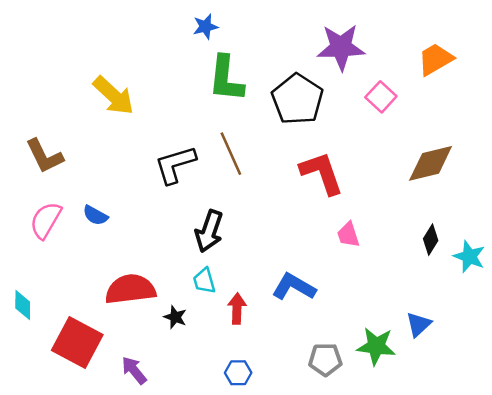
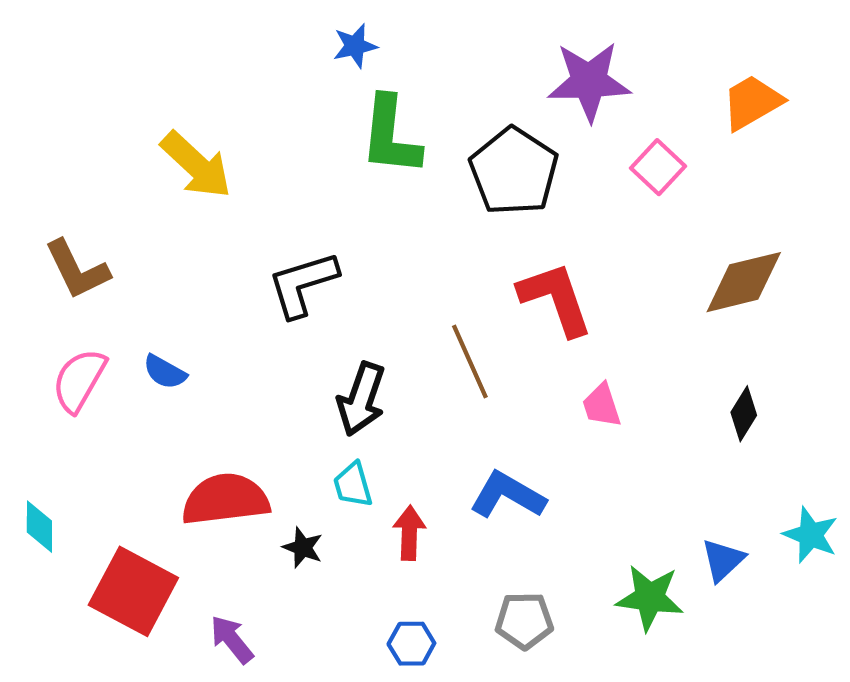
brown line: (231, 154) -> (470, 361), moved
cyan star: (469, 257) -> (811, 535), moved
gray pentagon: (325, 359) -> (524, 621), moved

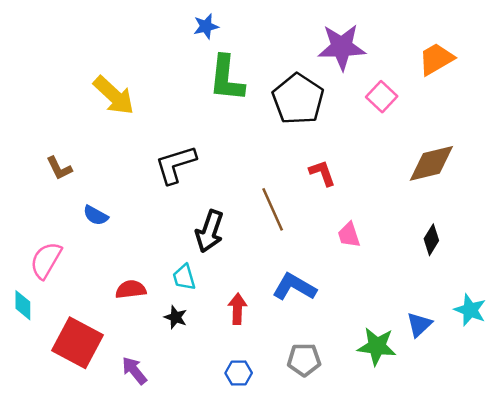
brown L-shape: (77, 270) -> (59, 168), moved, size x0.7
red L-shape: (556, 299) -> (322, 173), size x0.6
pink semicircle: (79, 380) -> (46, 260), moved
cyan trapezoid: (353, 485) -> (184, 277), moved
red semicircle: (225, 499) -> (131, 289), size x0.6

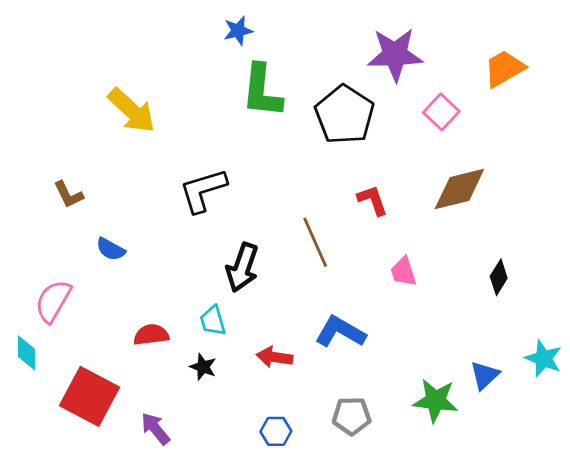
brown diamond: (431, 163) -> (459, 189), moved
red arrow: (237, 309) -> (274, 357), turned -84

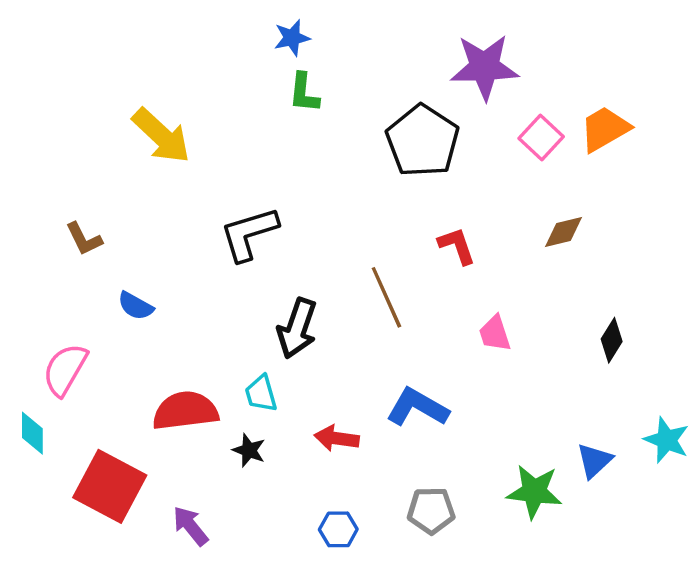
orange trapezoid: (504, 69) -> (605, 129), moved
green L-shape: (262, 91) -> (304, 93), moved, size x0.6
brown diamond: (459, 189) -> (563, 232), size x0.6
red semicircle: (151, 335) -> (185, 411), size x1.5

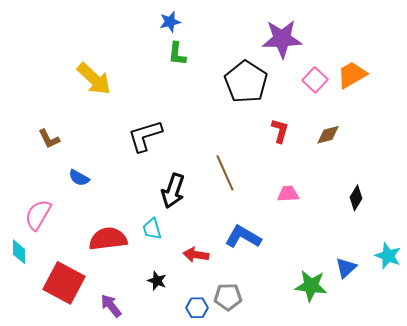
red L-shape: (457, 246) -> (280, 131), moved, turned 35
pink trapezoid: (495, 333) -> (288, 194), turned 105
black star: (249, 450) -> (157, 281), moved
gray pentagon: (431, 510) -> (228, 297), moved

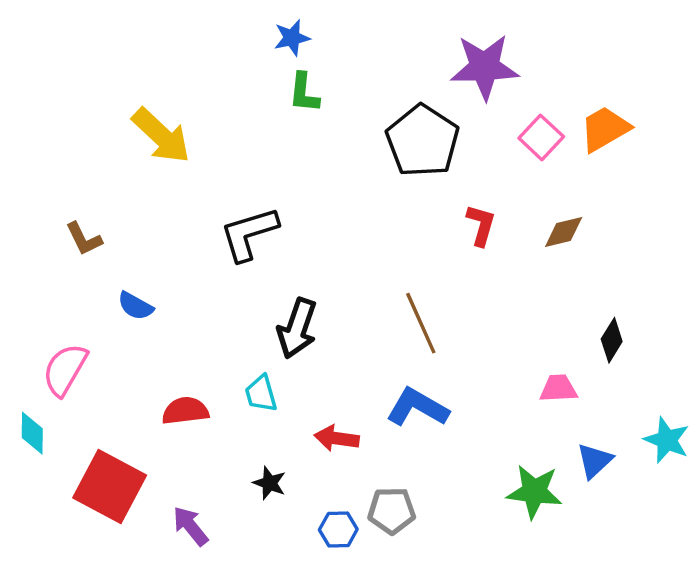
brown line: (225, 173) -> (421, 323), moved
pink trapezoid: (288, 194) -> (558, 388), moved
red semicircle: (108, 239) -> (185, 411), size x0.7

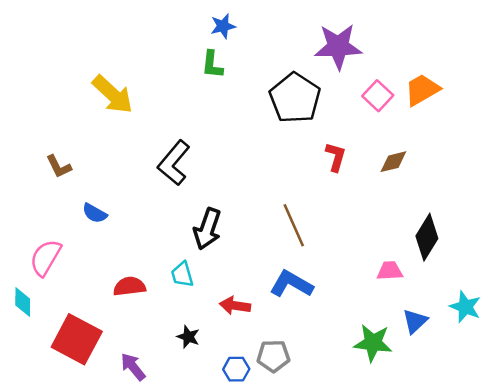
blue star: (292, 38) -> (223, 26), moved
black L-shape: (249, 234) -> (174, 163), turned -33
black diamond: (612, 340) -> (427, 237), size x1.5

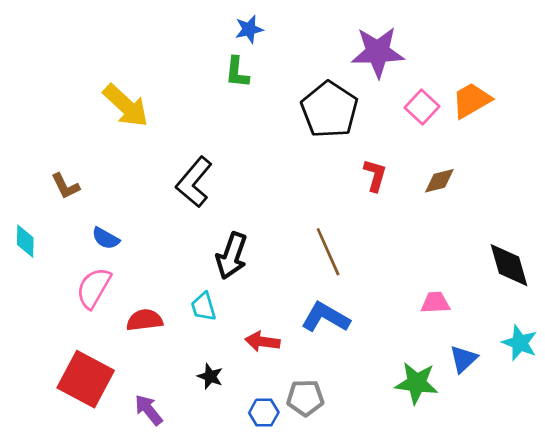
black diamond: (427, 237) -> (509, 265), moved, turned -48
pink semicircle: (45, 258) -> (94, 288), moved
cyan diamond: (23, 302) -> (25, 241), moved

